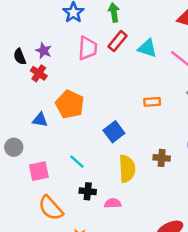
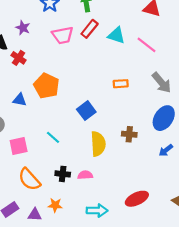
pink trapezoid: (88, 48) -> (63, 35), turned 75
purple star: (44, 51) -> (23, 28), moved
black cross: (88, 191) -> (63, 174), moved

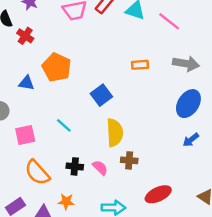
gray arrow: (162, 83) -> (186, 64), turned -40
brown cross: (129, 134) -> (129, 160), moved
pink semicircle: (85, 175) -> (100, 168), turned 48

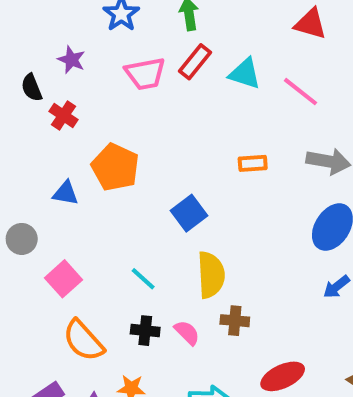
cyan line: (64, 125) -> (143, 279), moved
pink square: (25, 135) -> (64, 279), turned -30

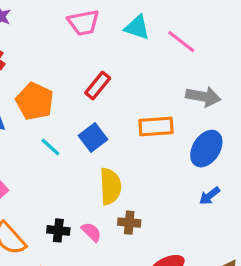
red rectangle: (195, 62) -> (98, 86), moved
pink trapezoid: (145, 74) -> (84, 23), moved
orange rectangle: (253, 163) -> (156, 127), moved, size x1.5
cyan line: (143, 279) -> (50, 147), moved

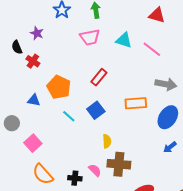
yellow semicircle: (110, 186) -> (107, 141), size x0.6
brown cross: (129, 223) -> (119, 164), size x1.6
black cross: (58, 230) -> (75, 178), moved

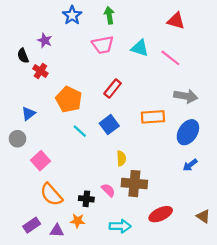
blue triangle: (34, 100) -> (28, 114), moved, turned -48

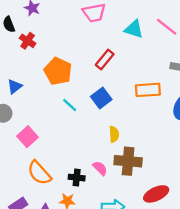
cyan triangle: (140, 48) -> (134, 29), moved

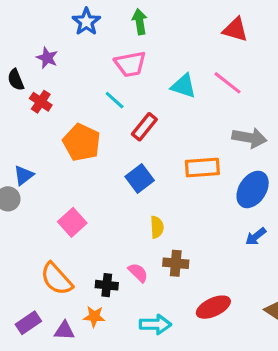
blue triangle: (15, 86) -> (24, 175), moved
cyan line: (70, 105) -> (115, 100), moved
pink square: (28, 137) -> (72, 222), moved
brown cross: (128, 161) -> (176, 263), size x0.7

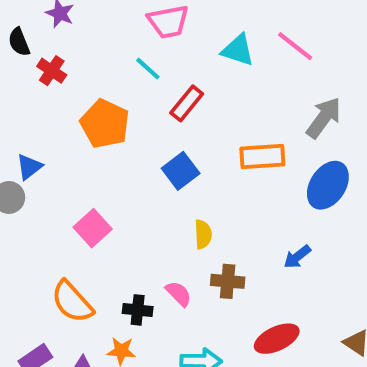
gray arrow: (249, 138) -> (324, 118), turned -64
blue arrow: (256, 237) -> (297, 257), moved

